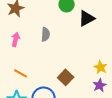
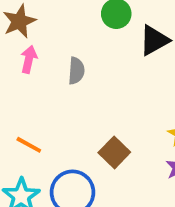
pink arrow: (16, 39) -> (29, 59), moved

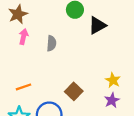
orange line: (29, 145) -> (23, 87), turned -48

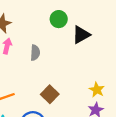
brown square: (74, 91) -> (50, 94), moved

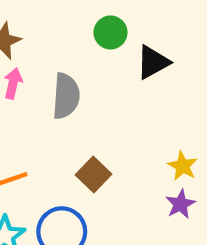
gray semicircle: (35, 53) -> (66, 96), size x1.5

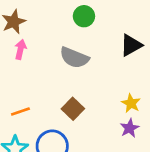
black triangle: (153, 62) -> (131, 45), moved
gray semicircle: (66, 96) -> (74, 58), moved, turned 108

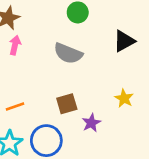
brown square: (73, 109) -> (67, 104), turned 30
purple star: (130, 128) -> (91, 123), moved

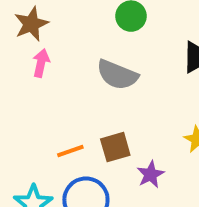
orange line: (15, 106) -> (70, 151), moved

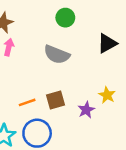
purple star: (151, 174) -> (86, 110), moved

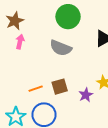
green circle: (65, 18) -> (68, 17), size x1.5

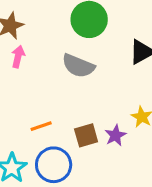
brown square: (60, 87) -> (86, 135), moved

